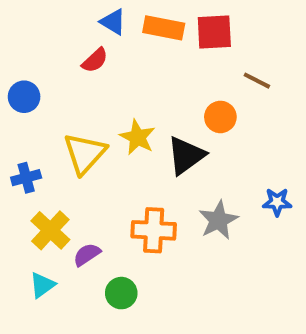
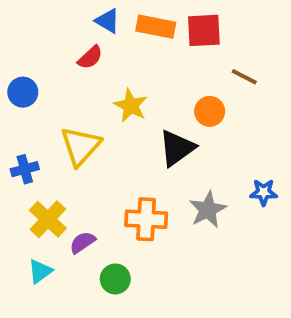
yellow star: (137, 137) -> (131, 106), moved

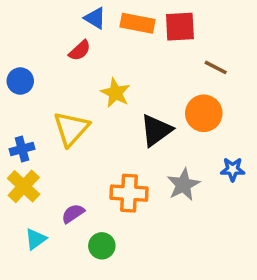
orange circle: (210, 111) -> (204, 113), moved, size x1.4
yellow cross: (48, 219) -> (24, 186), moved

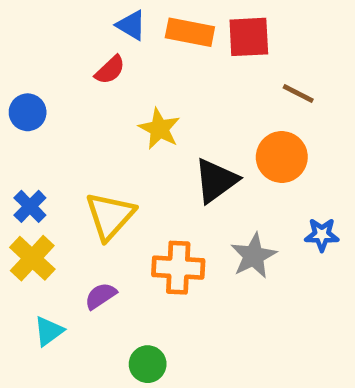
yellow triangle: (71, 129) -> (110, 216), moved
blue cross: (22, 149) -> (30, 206), turned -30
green circle: (102, 246) -> (148, 364), moved

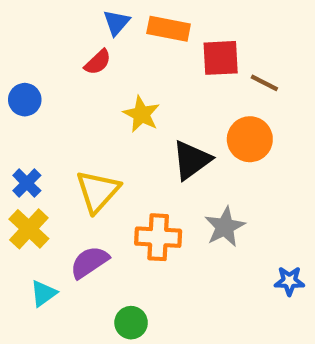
blue triangle: (131, 25) -> (116, 23), turned 40
red square: (249, 37) -> (221, 58), moved
blue star: (322, 235) -> (289, 281), moved
purple semicircle: (101, 296) -> (89, 262), size x1.4

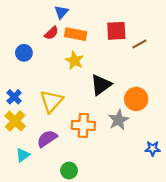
orange rectangle: (169, 29) -> (76, 34), moved
brown line: (264, 83) -> (139, 44), turned -56
blue circle: (25, 100) -> (24, 53), moved
orange circle: (250, 139) -> (136, 99), moved

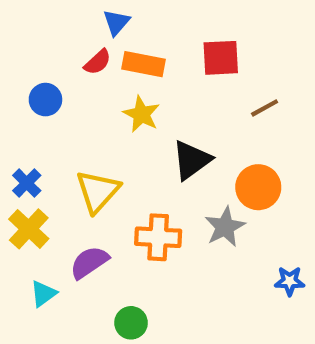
brown line: (139, 44) -> (265, 108), moved

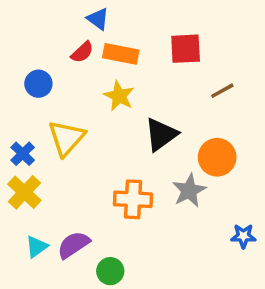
blue triangle: (116, 22) -> (98, 19), turned -35
yellow triangle: (98, 191) -> (66, 138), moved
purple semicircle: (89, 262) -> (73, 245), moved

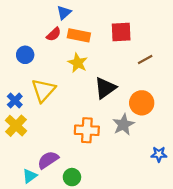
blue triangle: (98, 19) -> (64, 13), turned 42
cyan triangle: (37, 247) -> (30, 176), moved

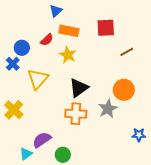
red semicircle: (54, 34) -> (47, 40), moved
black triangle: (105, 88) -> (79, 88), moved
blue cross: (15, 101) -> (13, 64), moved

